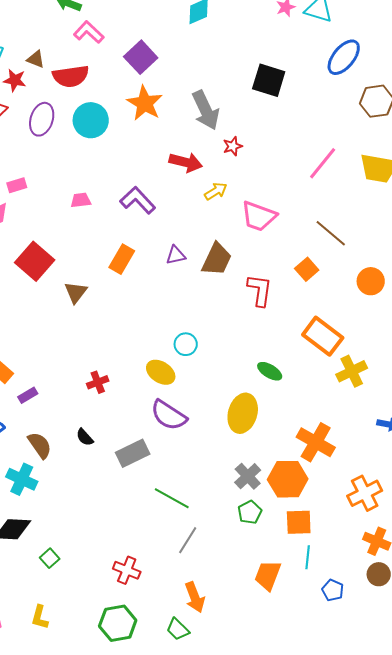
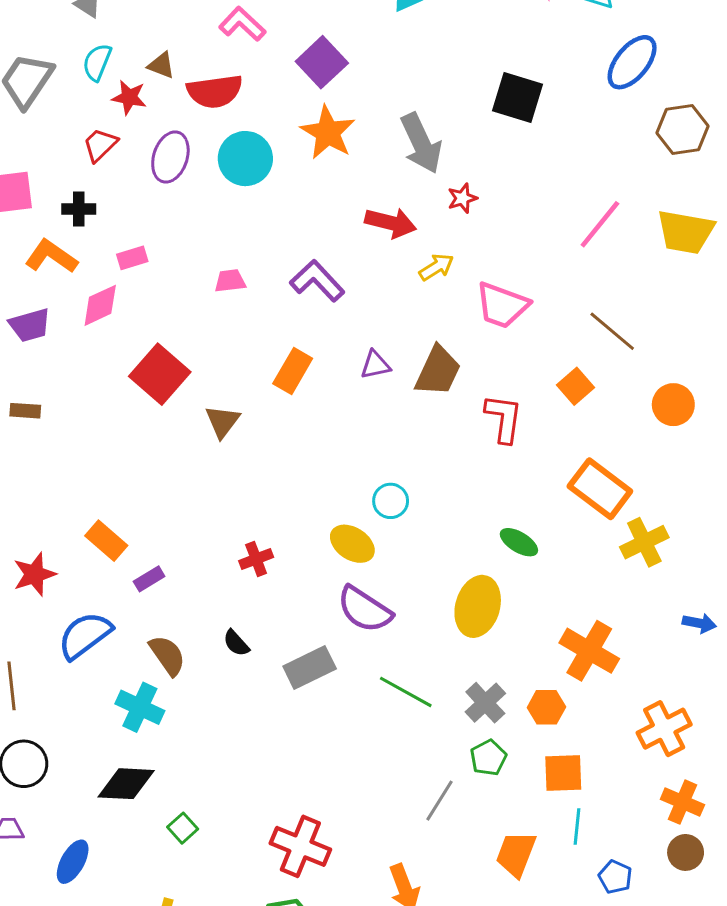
orange hexagon: (288, 479) -> (546, 707), size x0.6
green line: (172, 498) -> (406, 692), moved
gray line: (188, 540) -> (439, 801), moved
red cross: (127, 570) -> (300, 846), size x1.4

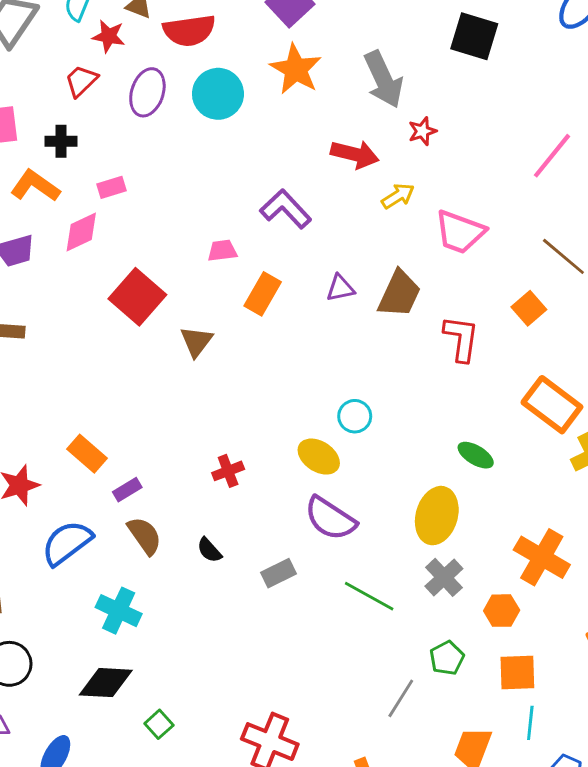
pink trapezoid: (230, 281) -> (222, 251), moved
brown semicircle: (167, 655) -> (145, 536), moved
gray rectangle: (310, 668) -> (278, 573), size x0.7
gray cross: (485, 703) -> (444, 577), moved

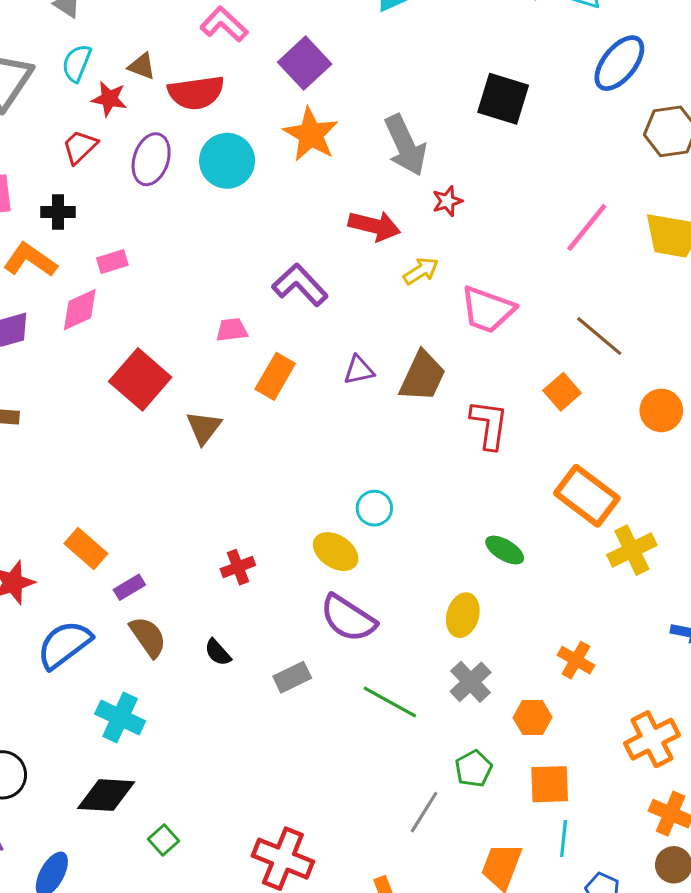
yellow ellipse: (437, 516) -> (463, 615), size x0.7
orange cross: (542, 557) -> (576, 660), size x0.6

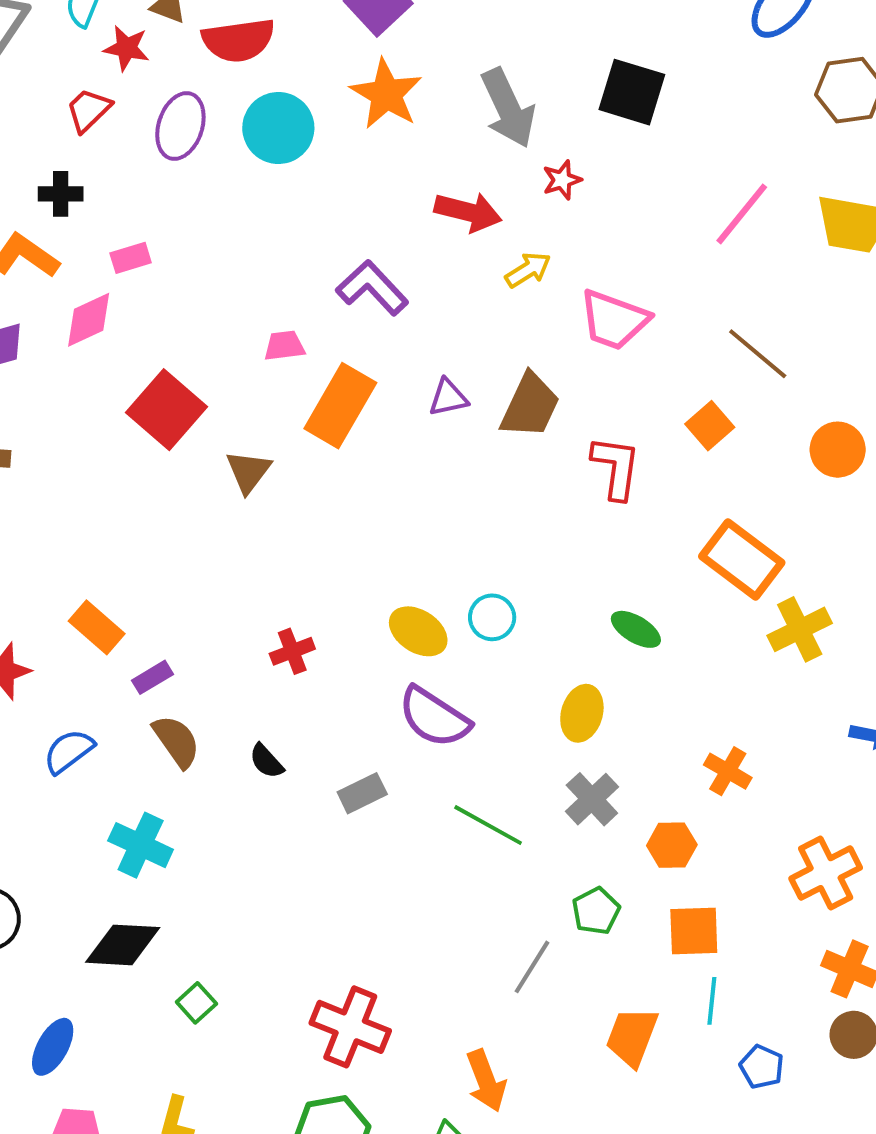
black square: (503, 99) -> (632, 92), moved
orange rectangle: (275, 376) -> (340, 406), size x1.4
cyan circle: (374, 508) -> (492, 617), moved
blue semicircle: (64, 645) -> (69, 751), size x0.7

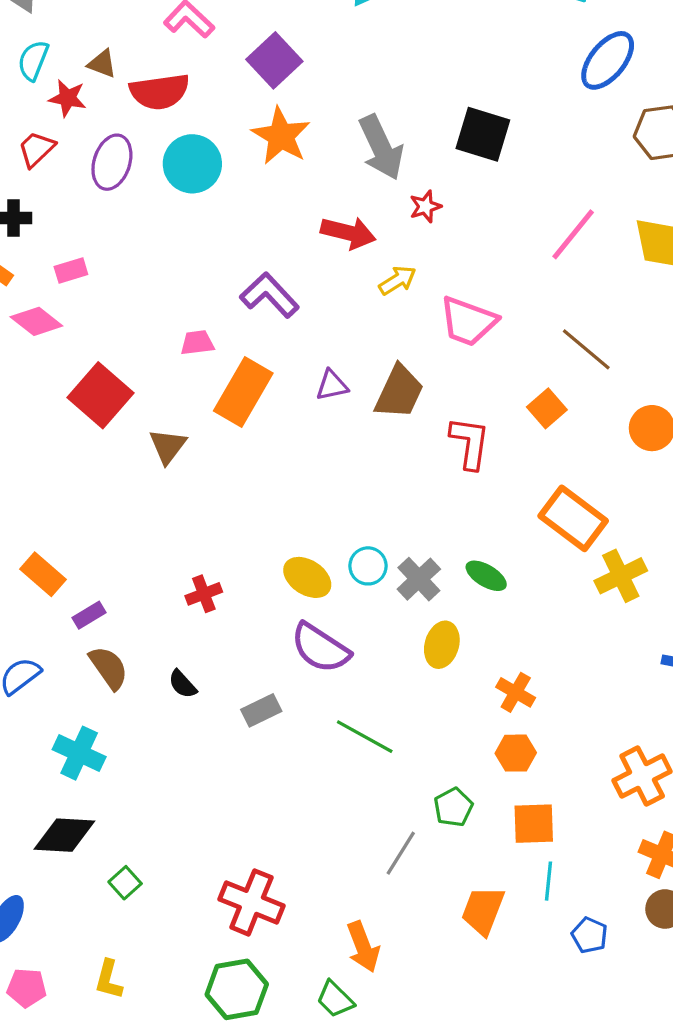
pink diamond: (89, 320) -> (36, 321), turned 63
orange cross: (728, 771) -> (516, 692), moved
gray cross: (592, 799) -> (419, 579), moved

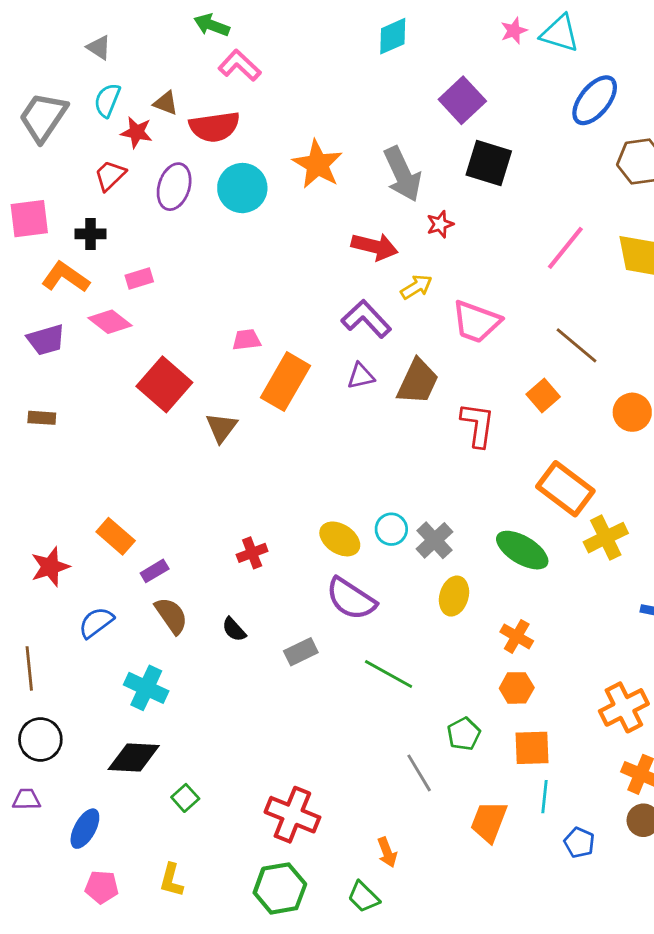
purple square: (274, 60) -> (462, 100), moved
purple L-shape: (270, 295) -> (366, 319), moved
green ellipse: (486, 576) -> (522, 550), moved, size x1.5
gray line: (401, 853) -> (419, 773), turned -63
orange arrow: (363, 947) -> (387, 852), size x0.7

